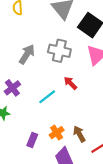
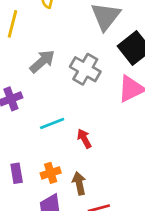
red arrow: (70, 83) -> (84, 139), moved
purple rectangle: (32, 140) -> (17, 173), turned -48

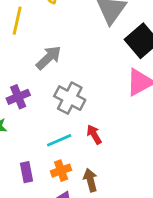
gray cross: (85, 69) -> (70, 98), moved
cyan line: (52, 124) -> (59, 140), moved

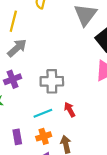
gray arrow: (49, 58) -> (17, 48), moved
gray cross: (70, 98) -> (52, 81), turned -30

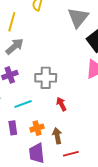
cyan line: (43, 113) -> (23, 104), moved

